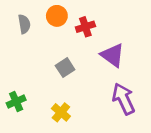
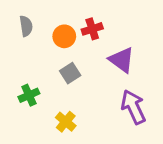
orange circle: (57, 16) -> (64, 36), moved
green cross: (16, 102) -> (29, 95), moved

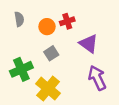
green cross: (29, 95) -> (21, 69), size x1.5
yellow cross: (66, 122) -> (48, 89), size x1.6

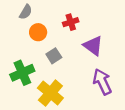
gray semicircle: (19, 19) -> (26, 12), moved, turned 40
orange circle: (47, 27) -> (38, 32), moved

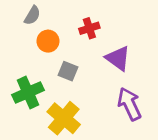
gray square: (54, 56) -> (68, 71), turned -35

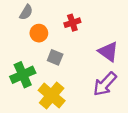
purple triangle: (118, 58) -> (108, 52), moved
purple arrow: (129, 104) -> (105, 84), turned -112

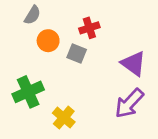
gray square: (55, 57) -> (77, 54), moved
yellow cross: (52, 96) -> (64, 118), size x0.7

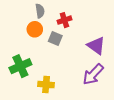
gray semicircle: (32, 15) -> (40, 11), moved, turned -40
yellow cross: (64, 118) -> (46, 85), turned -35

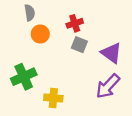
gray semicircle: (40, 11) -> (30, 13), moved
gray square: (55, 38) -> (79, 45), moved

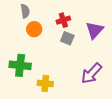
purple triangle: (111, 53) -> (94, 30), moved, turned 36
green cross: (24, 77) -> (20, 65), turned 30

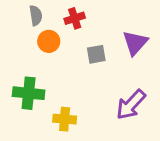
red cross: (63, 20) -> (75, 18), moved
gray square: (67, 38) -> (96, 54), turned -32

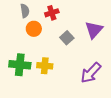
gray square: (96, 54) -> (67, 38), turned -32
yellow cross: (65, 119) -> (45, 66), moved

